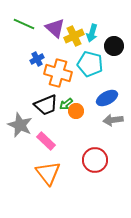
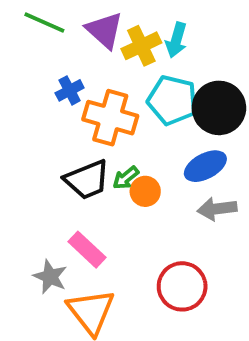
black circle: (114, 46) -> (219, 108), moved, size x1.4
gray star: (20, 125) -> (50, 277), moved, size x0.7

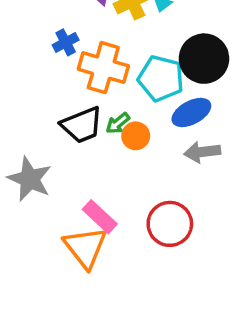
cyan pentagon: (172, 100) -> (161, 78), moved
pink rectangle: (87, 250) -> (100, 217), moved
gray star: (50, 277) -> (30, 179), moved, size x1.4

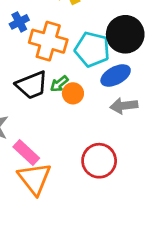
pink rectangle: (100, 217) -> (26, 152), moved

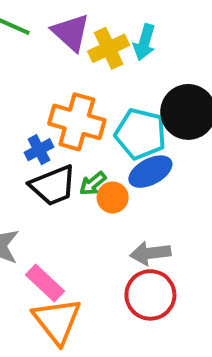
blue cross: (19, 22) -> (39, 150), moved
blue ellipse: (116, 76) -> (150, 172), moved
gray arrow: (124, 106) -> (150, 253), moved

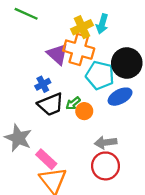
purple triangle: (71, 32) -> (57, 54), moved
orange cross: (77, 122) -> (79, 50), moved
blue ellipse: (150, 172) -> (120, 97), moved

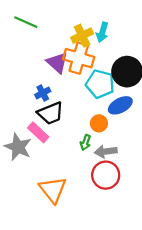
green arrow: (73, 103) -> (85, 142), moved, turned -32
orange circle: (84, 111) -> (99, 123), moved
pink rectangle: (46, 159) -> (38, 132), moved

